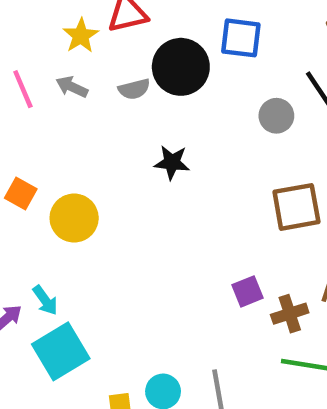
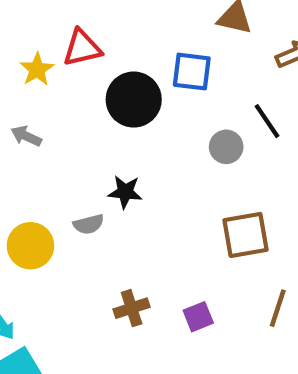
gray arrow: (72, 87) -> (26, 136), moved
gray semicircle: (134, 89) -> (89, 224), moved
brown cross: (290, 314) -> (132, 308), moved

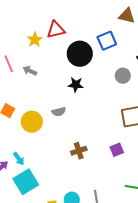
blue square: (192, 72) -> (107, 41), turned -30
black star: (125, 192) -> (76, 85), moved
purple square: (198, 317) -> (117, 150), moved

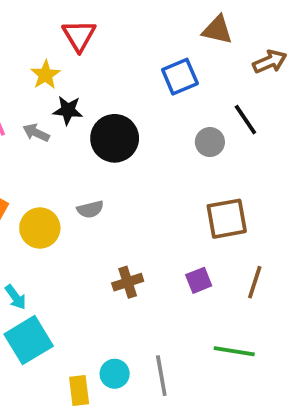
red triangle: (56, 30) -> (79, 36), moved, turned -48
black circle: (80, 54) -> (115, 138), moved
black star: (76, 85) -> (68, 110), moved

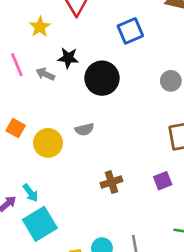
yellow star: (45, 75) -> (40, 27), moved
blue square: (180, 77) -> (130, 31), moved

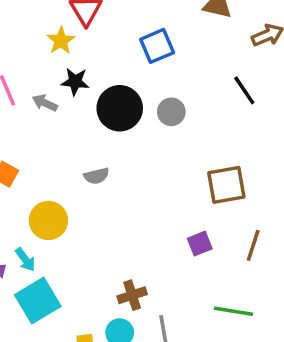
yellow star: (40, 27) -> (61, 41), moved
gray circle: (171, 81) -> (171, 112), moved
yellow circle: (48, 143) -> (48, 220), moved
brown cross: (111, 182) -> (132, 295), moved

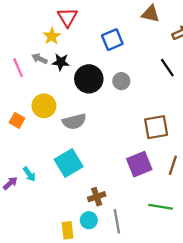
gray arrow: (45, 103) -> (39, 59), moved
gray semicircle: (97, 176) -> (74, 122), size x1.5
yellow circle: (48, 220) -> (44, 106), moved
purple square: (200, 244) -> (139, 164), size x1.6
cyan square: (38, 301) -> (69, 163), moved

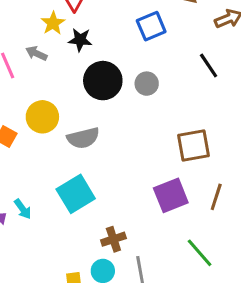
blue square: (112, 40) -> (151, 26), moved
black star: (61, 62) -> (80, 40), moved
green line: (161, 207) -> (200, 253), turned 40

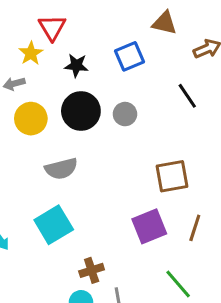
black star: (80, 40) -> (76, 65), moved
gray arrow: (36, 53) -> (14, 84), turned -40
yellow circle: (42, 117) -> (31, 119), moved

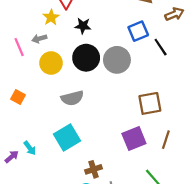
blue square: (130, 56) -> (138, 31), moved
gray circle: (125, 114) -> (117, 60), size x1.6

